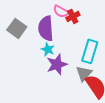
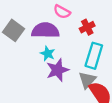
red cross: (73, 16) -> (87, 27), moved
purple semicircle: (46, 28) -> (45, 30), turned 95

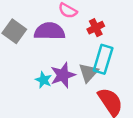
cyan star: (48, 54) -> (43, 80), moved
gray triangle: (87, 80) -> (88, 73), moved

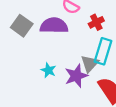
purple star: (63, 75) -> (76, 76), moved

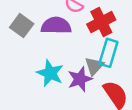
red cross: (96, 22) -> (101, 22), size x1.6
cyan star: (48, 70) -> (50, 73), size x1.6

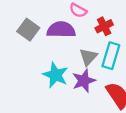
red cross: (101, 22) -> (104, 26), size x0.7
gray triangle: (94, 66) -> (88, 57), moved

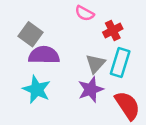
purple semicircle: (61, 30) -> (44, 55), moved
cyan star: (55, 75) -> (37, 89), moved

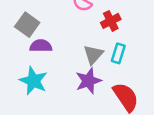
purple semicircle: (44, 55) -> (41, 46), size x0.7
cyan rectangle: (120, 62) -> (118, 53), size x0.7

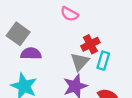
red cross: (111, 21) -> (90, 44), moved

